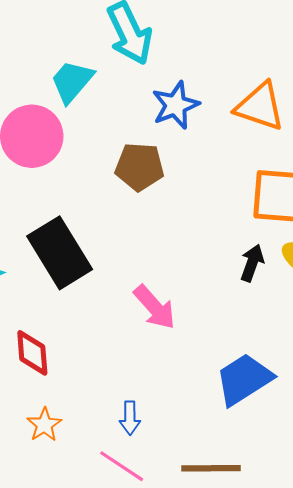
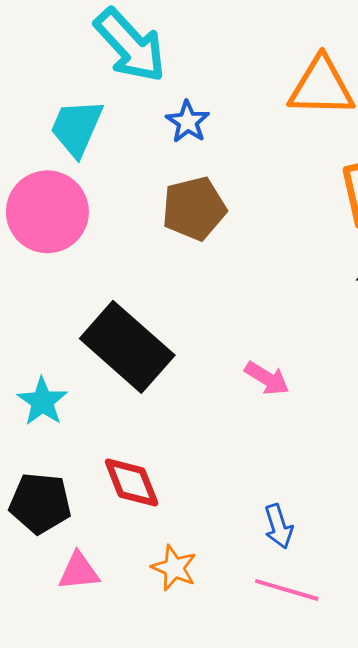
blue star: (176, 105) -> (188, 122), moved, size x0.7
pink arrow: (155, 307) -> (267, 378), size x0.7

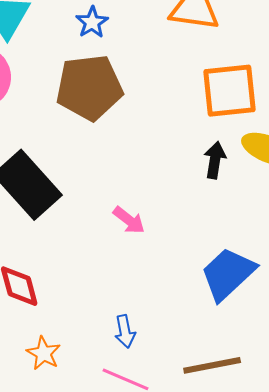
brown pentagon: (194, 209) -> (89, 88), size x1.4

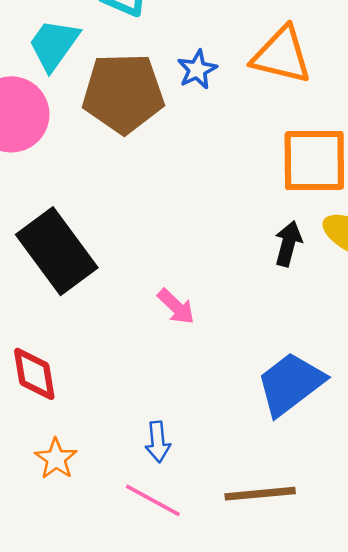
blue star: (92, 22) -> (197, 70), moved
brown pentagon: (89, 88) -> (123, 93), moved

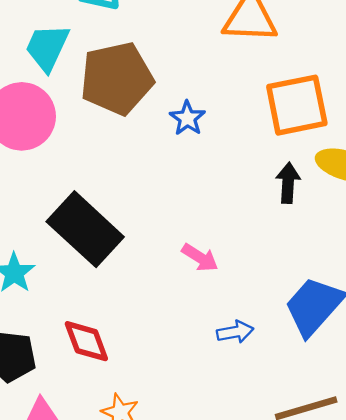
blue star: (197, 70) -> (187, 118), moved
blue arrow: (158, 442) -> (235, 332), moved, turned -84

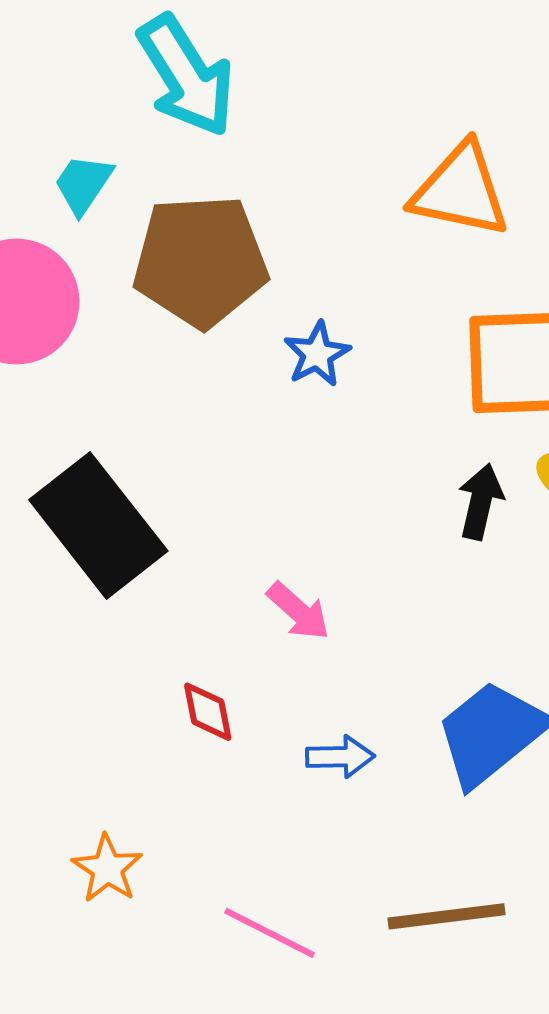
cyan trapezoid: (47, 48) -> (83, 184), size x0.7
red diamond: (86, 341) -> (208, 712), moved, size x0.7

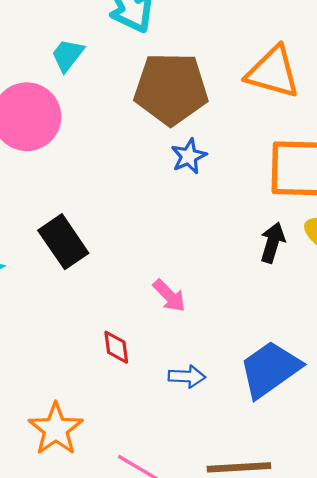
brown pentagon: (200, 261) -> (171, 89), moved
black rectangle: (98, 525) -> (63, 242), size x0.7
orange star: (107, 869) -> (56, 429), size x1.4

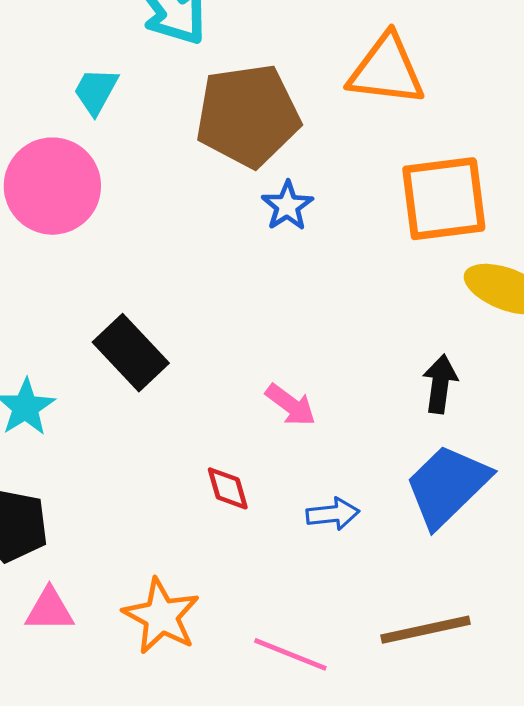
black arrow: (273, 243) -> (440, 384), moved

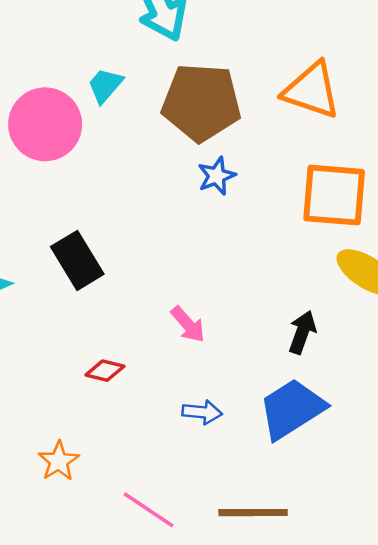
cyan trapezoid: (96, 91) -> (105, 85), moved
red diamond: (228, 488) -> (105, 371), moved, turned -72
orange star: (161, 616) -> (59, 461), size x0.7

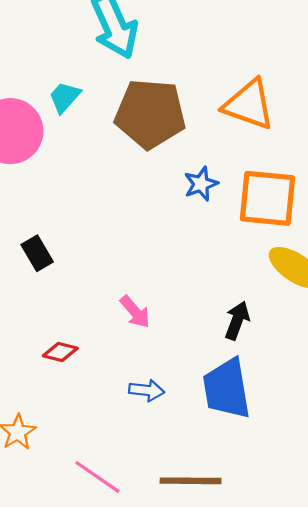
blue star: (217, 176) -> (201, 184), moved
black rectangle: (77, 260) -> (37, 253), size x0.7
blue trapezoid: (292, 409) -> (227, 389), turned -68

